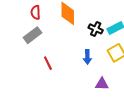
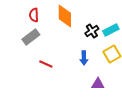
black cross: (96, 29) -> (92, 31), turned 32
red line: (48, 63) -> (46, 64), turned -40

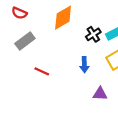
red semicircle: (34, 15) -> (19, 13), moved, turned -64
orange diamond: (65, 16) -> (63, 18), turned 60

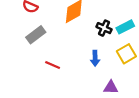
black cross: (93, 34) -> (104, 28), turned -32

